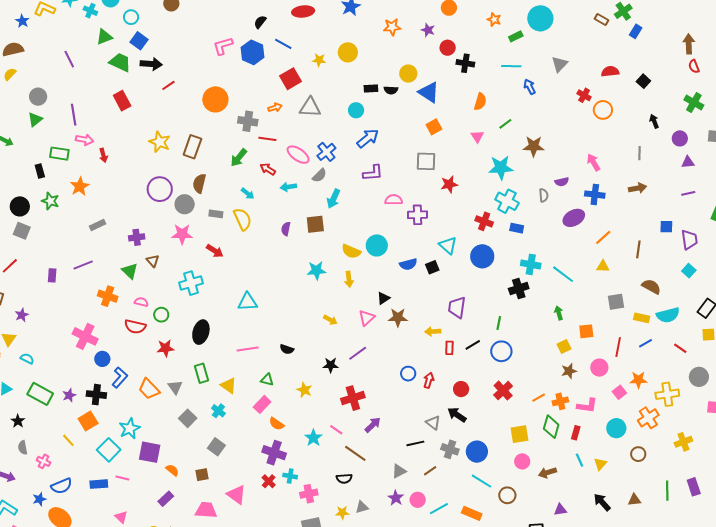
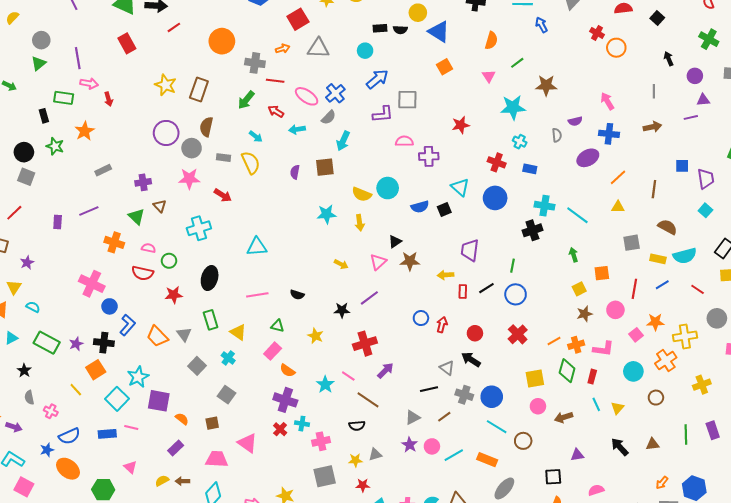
gray square: (426, 161) -> (407, 100), moved
purple line: (688, 193) -> (691, 117), moved
cyan cross: (507, 201) -> (520, 142), size x0.6

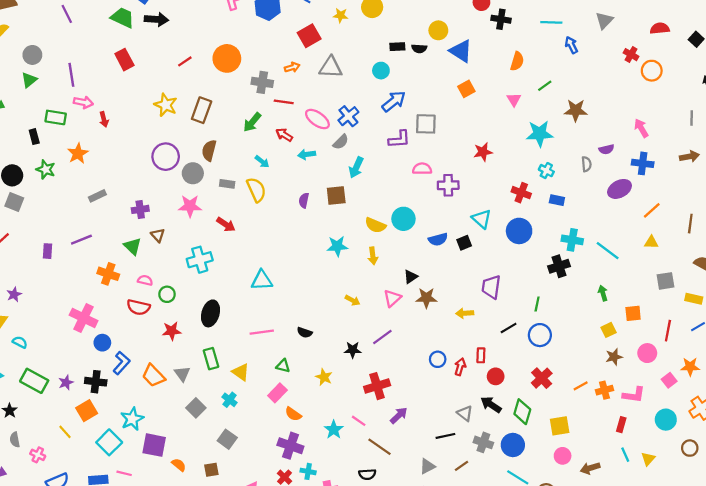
red line: (174, 27) -> (185, 61), moved
red rectangle: (463, 292) -> (481, 355), moved
green diamond: (567, 371) -> (522, 412), moved

